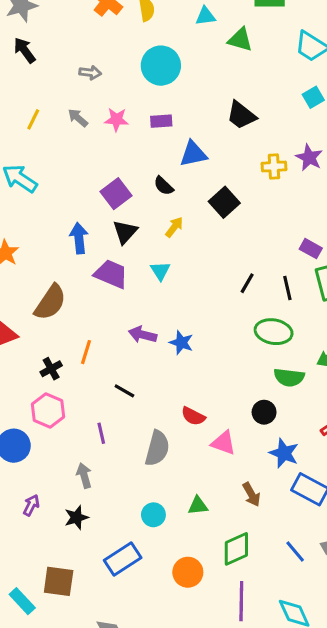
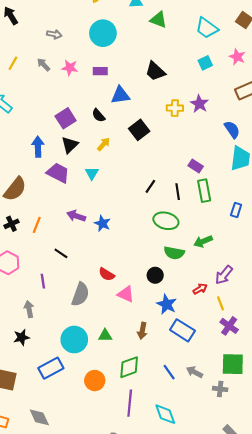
black cross: (51, 369) -> (11, 224), moved
brown arrow: (251, 494) -> (142, 331), turned 35
cyan circle: (153, 515) -> (74, 340), size x1.6

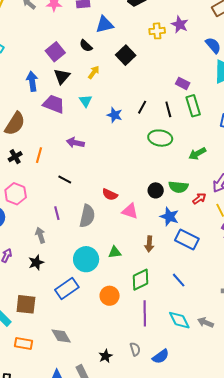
blue star: (102, 223) -> (115, 115), moved
green semicircle: (174, 253) -> (178, 187), moved
purple line: (43, 281) -> (57, 213), moved
gray arrow: (194, 372) -> (205, 322), moved

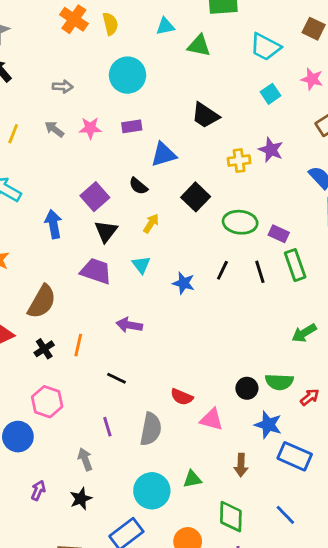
blue arrow: (32, 81) -> (53, 224), moved
green ellipse: (160, 138) -> (240, 222), moved
green diamond: (141, 280) -> (231, 517), turned -60

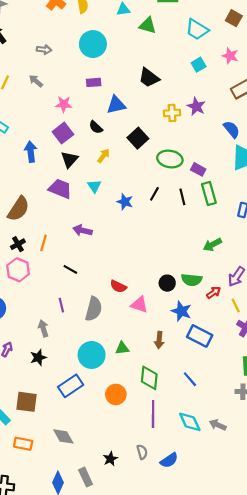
pink star: (90, 128) -> (64, 104), moved
pink hexagon: (47, 402) -> (18, 270), moved

